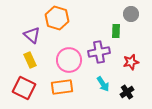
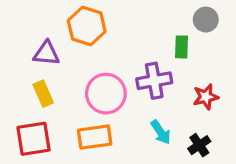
purple triangle: (32, 35) -> (46, 53), turned -36
red square: (24, 88) -> (34, 139), turned -35

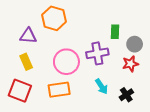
gray circle: (206, 20) -> (135, 44), moved
red square: (34, 139) -> (20, 91), turned 30

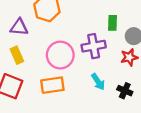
black cross: (126, 95) -> (125, 91), turned -32

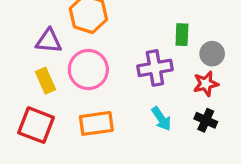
pink circle: (60, 55) -> (88, 70), moved
black cross: (125, 91) -> (206, 120), moved

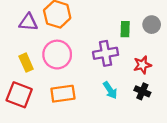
purple triangle: (49, 41) -> (28, 22), moved
gray circle: (212, 54) -> (152, 25), moved

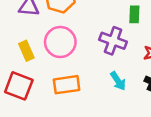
purple cross: (106, 53) -> (113, 41), turned 30

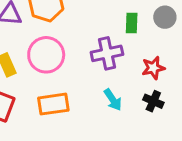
purple cross: (113, 41) -> (107, 53), turned -32

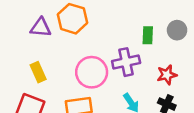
pink circle: (46, 55) -> (92, 72), moved

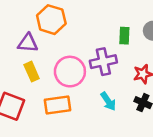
purple triangle: (41, 28) -> (28, 43), moved
yellow rectangle: (38, 72) -> (32, 72), moved

